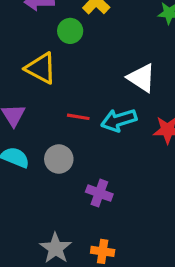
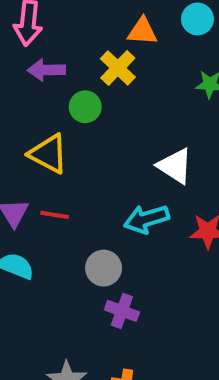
red line: (78, 117) -> (55, 215), moved
gray circle: (59, 159) -> (104, 268), moved

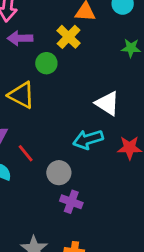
red line: (55, 215) -> (26, 153), moved, turned 42

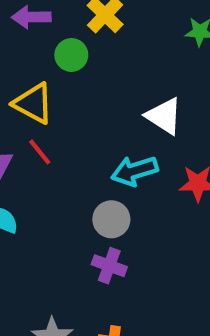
red line: (26, 153) -> (40, 152), moved
gray circle: (59, 173) -> (111, 219), moved

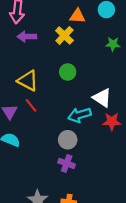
green circle: (71, 55) -> (68, 72), moved
white triangle: (164, 116) -> (102, 98), moved

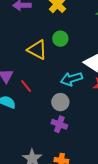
yellow triangle: (28, 81) -> (37, 50), moved
red line: (31, 105) -> (26, 86), moved

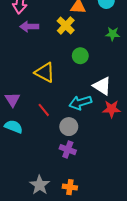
green circle: (60, 39) -> (80, 56), moved
red line: (26, 86) -> (44, 110), moved

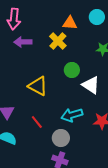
white triangle: (102, 86) -> (91, 85), moved

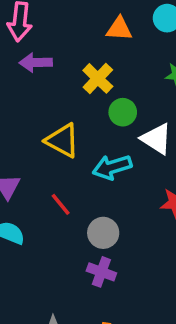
yellow cross: (58, 41) -> (98, 78), moved
cyan arrow: (72, 115) -> (112, 167), moved

